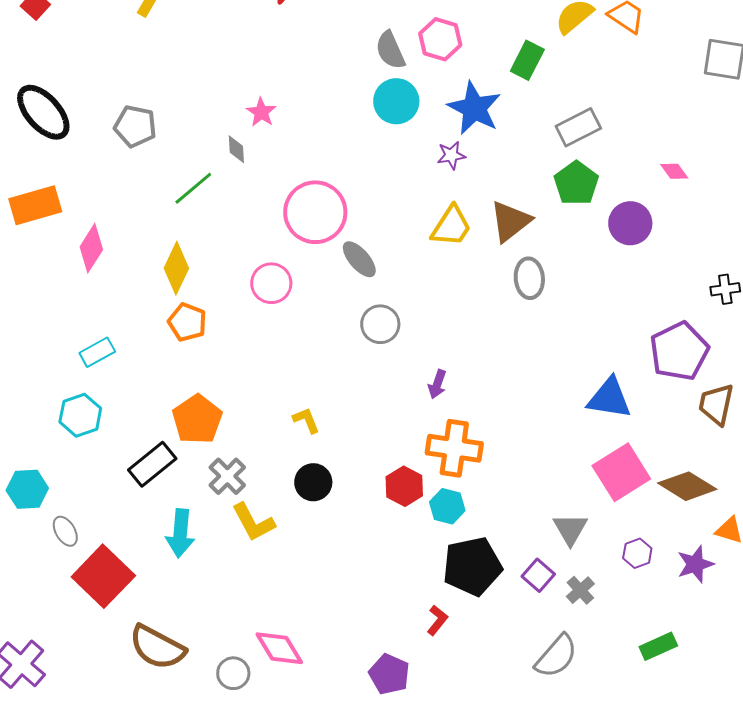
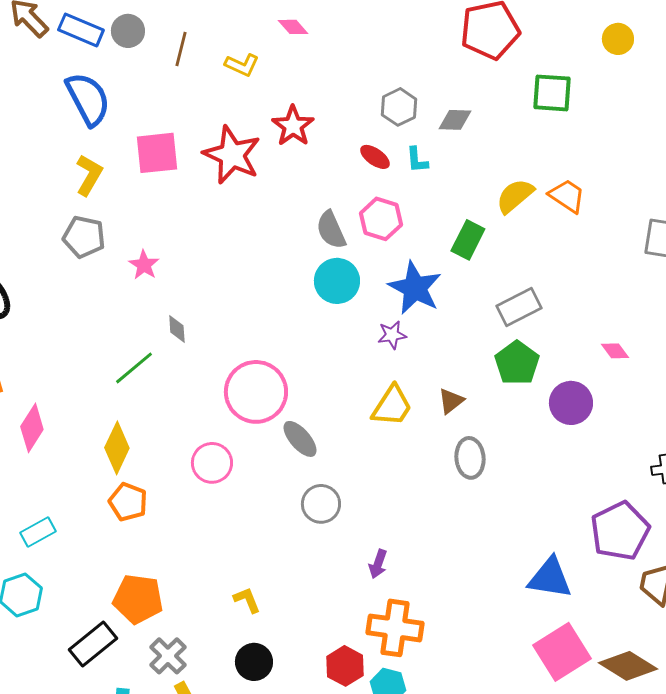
pink star: (261, 112) -> (144, 265), moved
gray pentagon: (135, 126) -> (84, 237), moved
brown triangle: (510, 221) -> (451, 401), size x0.6
orange pentagon: (197, 419) -> (138, 599), turned -30

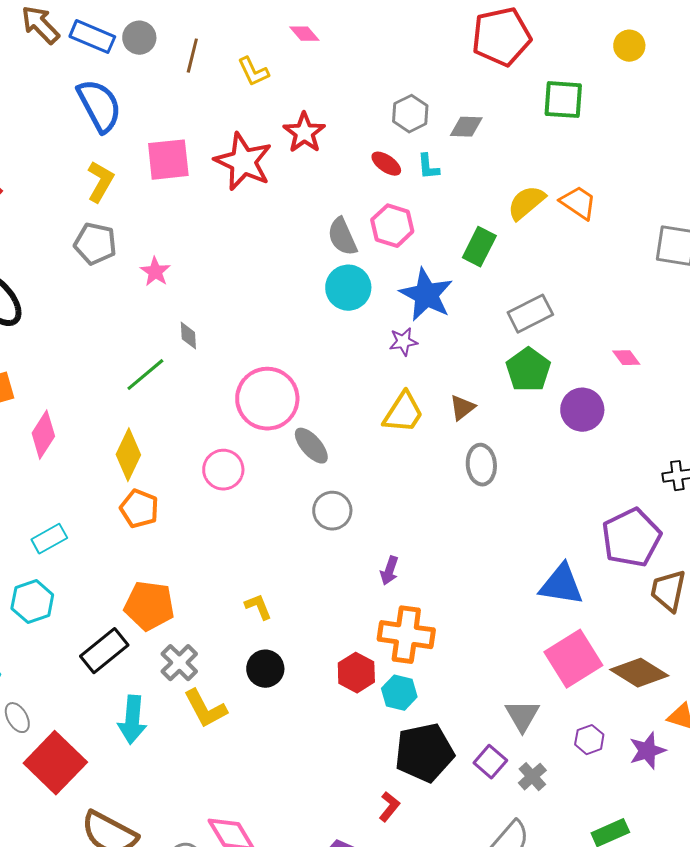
yellow L-shape: (242, 65) -> (253, 72), turned 40

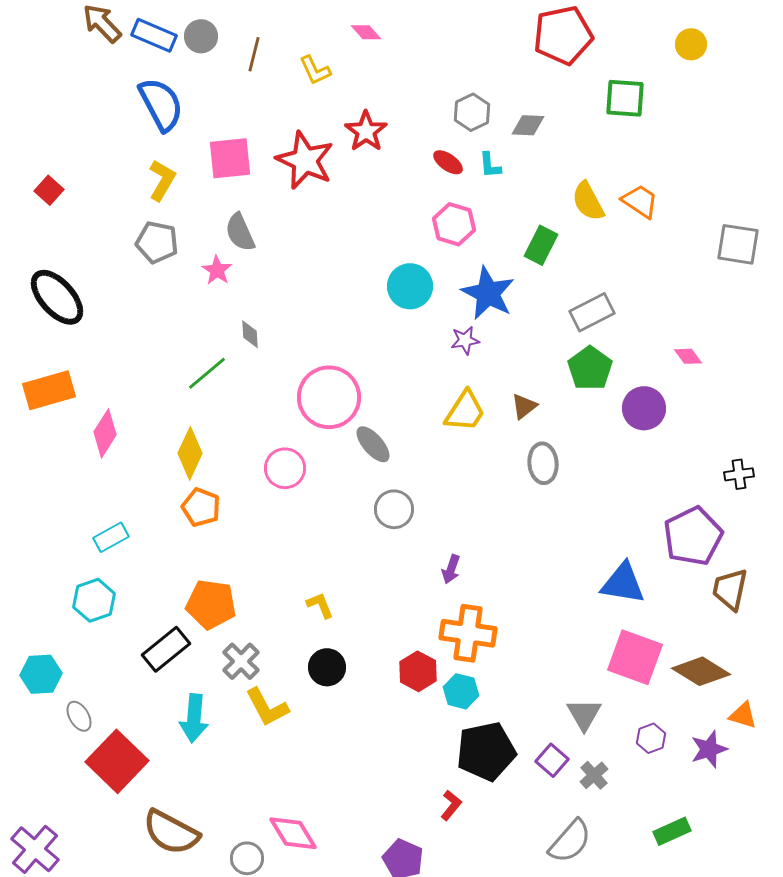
yellow semicircle: (526, 203) -> (588, 201), turned -78
gray semicircle: (342, 237) -> (240, 232), moved
pink square: (573, 659) -> (635, 657), turned -38

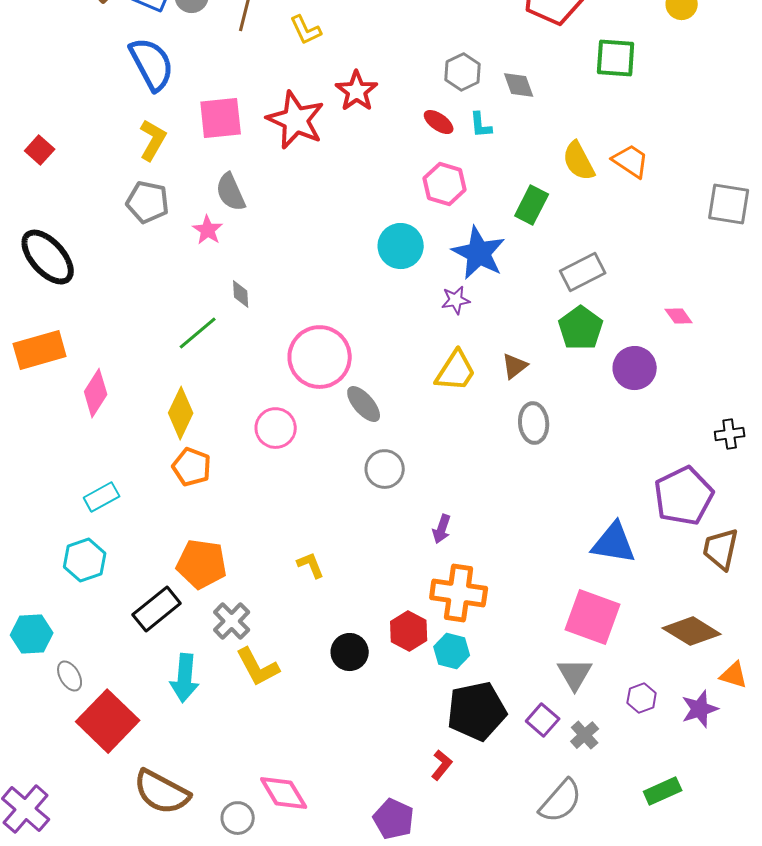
gray diamond: (528, 125) -> (519, 85), turned 68
pink square: (635, 657) -> (593, 617), moved
black circle: (327, 667) -> (350, 652), moved

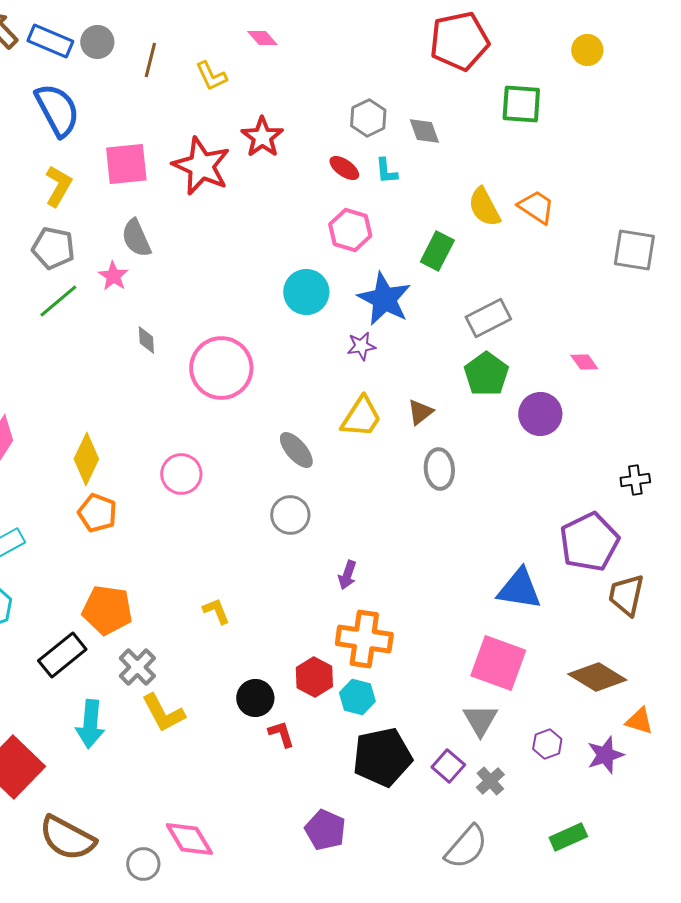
green line: (198, 333) -> (58, 301), moved
pink circle: (320, 357) -> (221, 368), moved
gray ellipse: (364, 404) -> (296, 450), moved
red L-shape: (442, 765) -> (281, 734), moved, turned -56
purple pentagon: (394, 819) -> (325, 830), moved

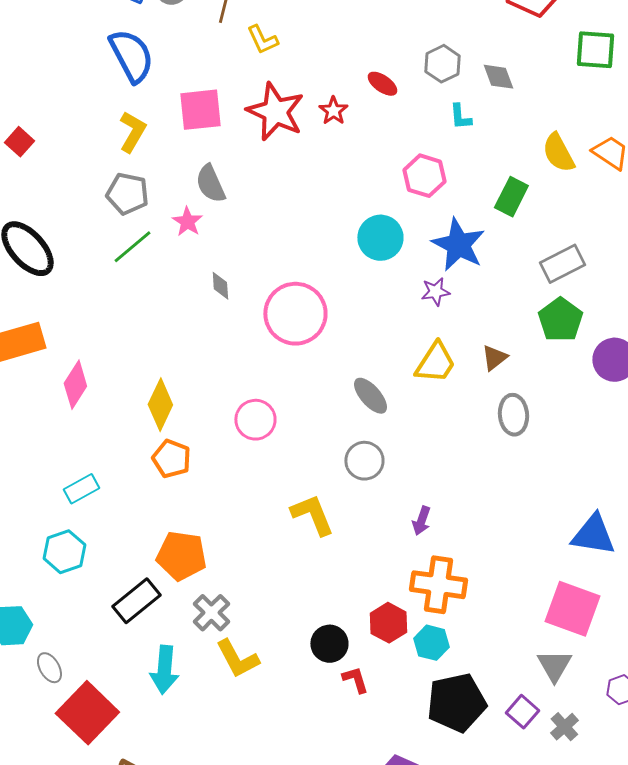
yellow L-shape: (211, 76) -> (262, 40), moved
red star: (262, 137) -> (333, 111), moved, size x0.7
red ellipse: (344, 168) -> (382, 84), moved
yellow L-shape: (216, 611) -> (312, 515), moved, size x1.6

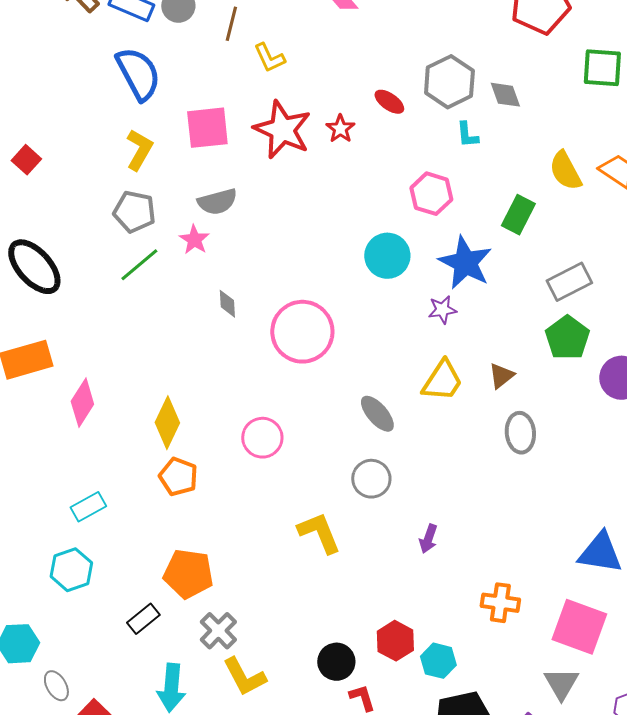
gray hexagon: (442, 64) -> (449, 82), size x1.4
gray semicircle: (210, 184) -> (217, 202), turned -81
orange cross: (438, 585) -> (500, 603), moved, size x0.7
black rectangle: (136, 601) -> (143, 619), size x0.7

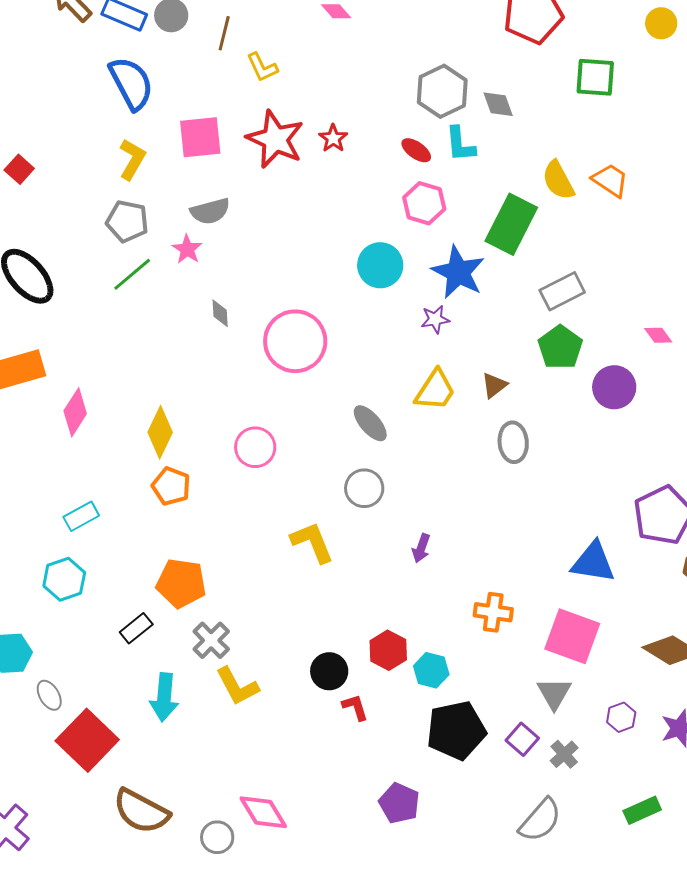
red ellipse: (389, 102) -> (416, 150), moved
cyan L-shape: (467, 135) -> (460, 144), size x1.4
green rectangle: (518, 215) -> (511, 224), size x1.5

